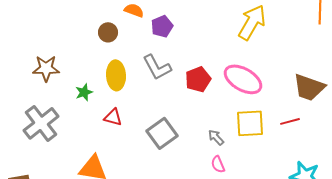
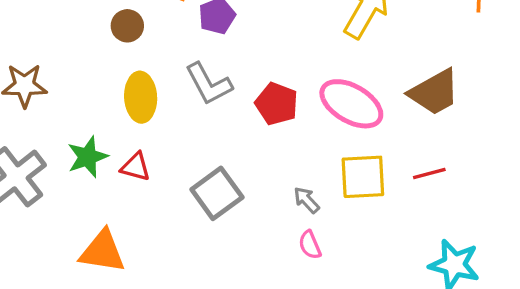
red pentagon: (198, 79) -> (277, 104), turned -30
brown trapezoid: (309, 87) -> (434, 92), moved, turned -48
green star: (84, 92) -> (88, 157), moved, size x1.4

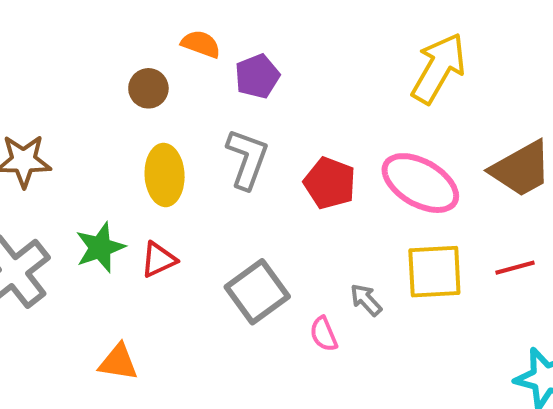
gray L-shape: (209, 84) -> (247, 159), turned -132
red triangle: (136, 167) -> (159, 260), turned -40
pink semicircle: (310, 245) -> (324, 334), moved
orange triangle: (102, 251) -> (118, 362), size x0.7

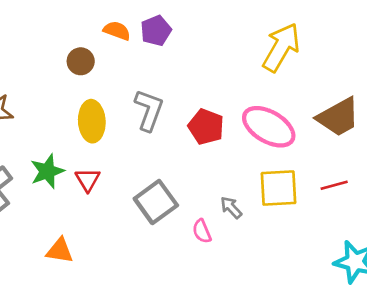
purple pentagon: (257, 76) -> (156, 31), moved
red triangle: (159, 260) -> (88, 180), turned -36

